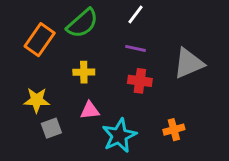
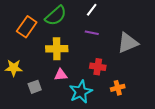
yellow cross: (84, 72) -> (57, 49), size x1.5
red cross: (140, 81) -> (98, 67), moved
yellow star: (37, 100) -> (14, 68), moved

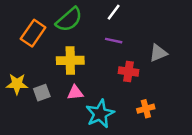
gray triangle: (128, 43) -> (158, 53), size x0.7
red cross: (98, 67) -> (128, 72), moved
gray square: (35, 87) -> (42, 93), moved

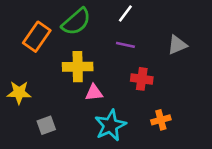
gray triangle: (158, 53) -> (177, 45), moved
gray square: (42, 93) -> (46, 125), moved
pink triangle: (75, 93) -> (94, 93), moved

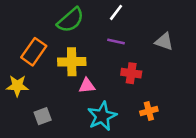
orange rectangle: (37, 37) -> (34, 52), moved
gray triangle: (177, 45) -> (164, 42), turned 42

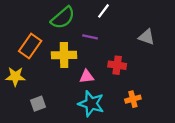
purple line: (116, 42) -> (90, 37), moved
pink triangle: (87, 86) -> (87, 76), moved
cyan star: (102, 116) -> (91, 104), turned -30

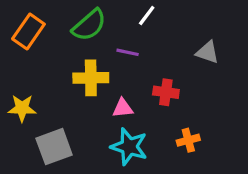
orange rectangle: (30, 46) -> (28, 31), moved
gray square: (38, 104) -> (54, 147), size x1.6

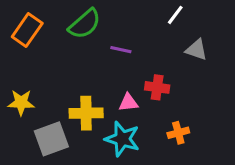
white line: (147, 16) -> (175, 15), moved
yellow cross: (91, 78) -> (86, 113), moved
pink triangle: (123, 108) -> (128, 103), moved

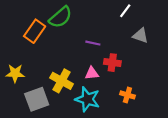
orange rectangle: (27, 30) -> (35, 31), moved
purple line: (121, 50) -> (93, 43), moved
yellow cross: (86, 113) -> (62, 81), turned 30
orange cross: (178, 133) -> (127, 95), turned 32

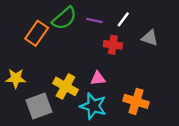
white line: (125, 11) -> (123, 19), moved
purple line: (93, 43) -> (94, 21), moved
red cross: (112, 63) -> (113, 45), moved
orange cross: (127, 95) -> (136, 101), size x1.5

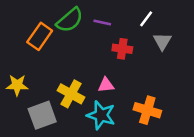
white line: (123, 19) -> (146, 19), moved
gray triangle: (150, 38) -> (162, 41), turned 42

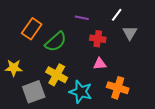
green semicircle: (70, 20) -> (56, 42), moved
pink triangle: (106, 85) -> (100, 64), moved

